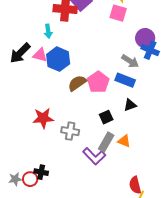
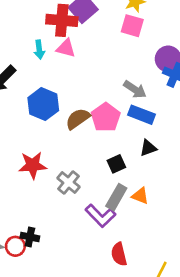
pink triangle: (40, 55) -> (66, 48), moved
blue hexagon: (58, 59) -> (43, 104), moved
gray arrow: (130, 61) -> (135, 89), moved
gray cross: (70, 131) -> (68, 182), turned 30
red semicircle: (135, 185) -> (119, 254), moved

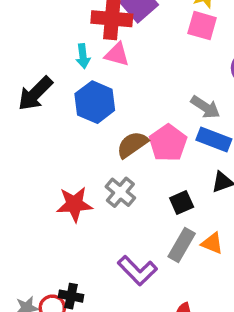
blue hexagon: (43, 104) -> (95, 102), moved
gray cross: (68, 182) -> (120, 192), moved
purple L-shape: (100, 216) -> (137, 271), moved

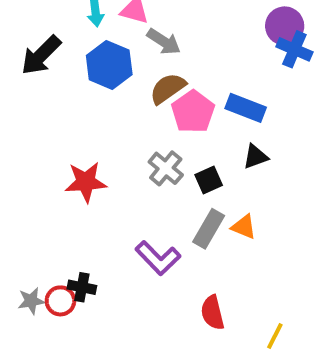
gray arrow: (205, 107) -> (164, 42), moved
brown semicircle: (132, 145) -> (168, 88), moved
gray cross: (120, 192) -> (166, 168), moved

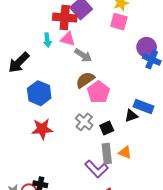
blue hexagon: (109, 65) -> (39, 93), moved
blue rectangle: (246, 108) -> (144, 106), moved
gray rectangle: (209, 229) -> (107, 154), turned -36
purple L-shape: (158, 258) -> (96, 169), moved

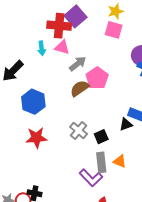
gray arrow: (83, 55) -> (78, 64), turned -72
pink pentagon: (98, 92) -> (97, 78), moved

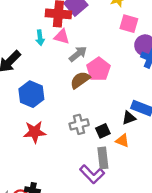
pink square: (114, 30) -> (129, 24), moved
gray cross: (79, 131) -> (79, 124), turned 36
orange triangle: (120, 161) -> (122, 141), moved

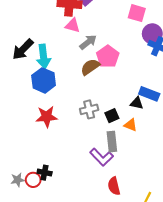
cyan arrow: (40, 38) -> (44, 57), moved, size x1.6
black triangle: (129, 118) -> (137, 103), turned 32

